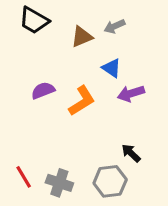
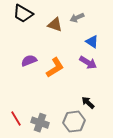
brown triangle: (82, 37) -> (55, 25), turned 42
blue triangle: (112, 68) -> (92, 42), moved
purple arrow: (131, 93) -> (88, 63), turned -132

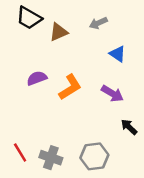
brown triangle: (55, 25) -> (59, 32), moved, turned -42
purple arrow: (88, 63) -> (112, 94), moved
black arrow: (88, 103) -> (129, 127), moved

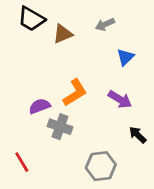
blue triangle: (118, 54) -> (125, 57), turned 42
purple semicircle: (37, 78) -> (40, 106), moved
gray cross: (51, 158) -> (60, 127), moved

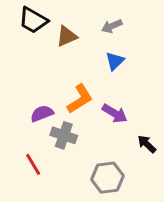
blue triangle: (125, 57) -> (115, 61), moved
purple arrow: (120, 99) -> (115, 113), moved
red line: (22, 162) -> (33, 164), moved

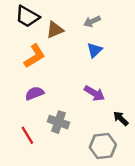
orange L-shape: (80, 99) -> (35, 56), moved
gray cross: (64, 135) -> (59, 122), moved
gray hexagon: (107, 178) -> (103, 146), moved

